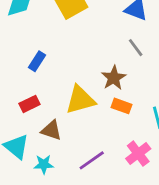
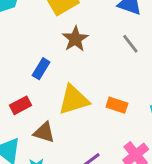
blue rectangle: (37, 61) -> (41, 69), moved
brown star: (114, 78) -> (75, 39), moved

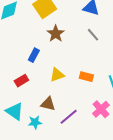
yellow triangle: (74, 100) -> (57, 75), size x0.7
brown triangle: (44, 132) -> (48, 104), moved

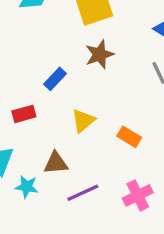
yellow triangle: (57, 75) -> (83, 121), turned -35
brown triangle: (48, 104) -> (56, 163), turned -35

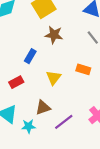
brown star: (99, 54) -> (54, 35), turned -30
orange rectangle: (129, 137) -> (83, 69), moved

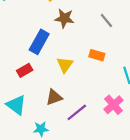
blue rectangle: (30, 56) -> (39, 42), size x1.5
cyan star: (29, 126) -> (41, 129), moved

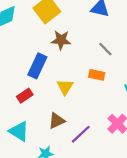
gray line: (106, 20) -> (105, 49), moved

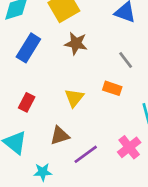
blue rectangle: (37, 66) -> (28, 48), moved
red rectangle: (25, 96) -> (27, 102), turned -35

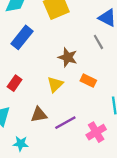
brown star: (76, 43) -> (68, 57), moved
gray line: (126, 60) -> (98, 42), moved
purple line: (86, 154) -> (65, 123), moved

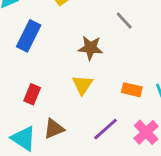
orange rectangle: (88, 81) -> (132, 90), moved
brown triangle: (39, 115) -> (54, 129), moved

